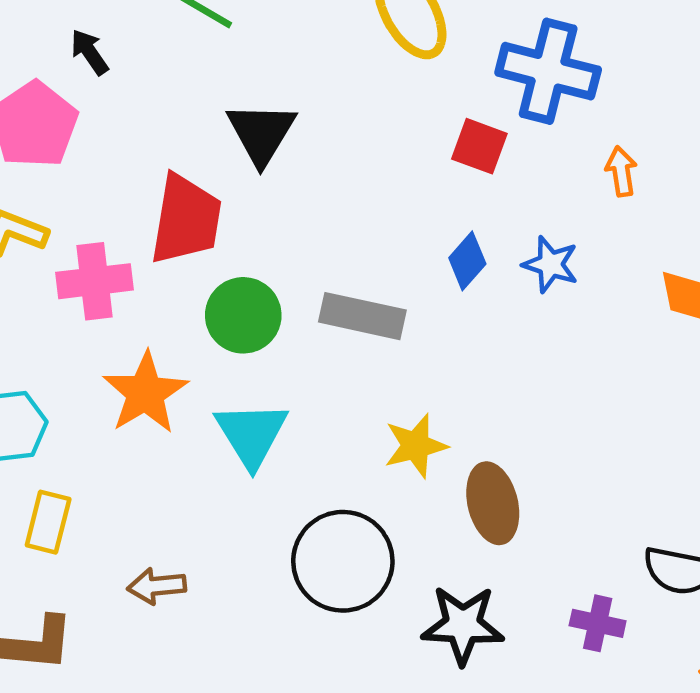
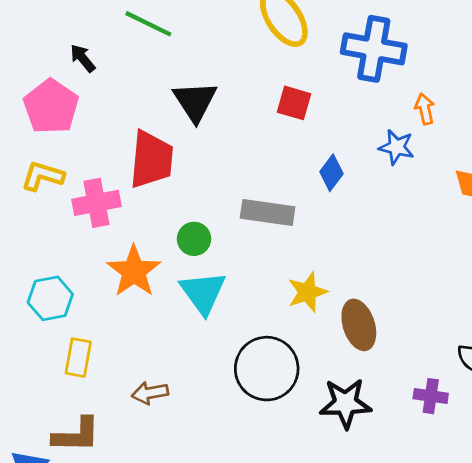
red square: (479, 146) -> (294, 103), moved
blue star: (550, 264) -> (397, 147), moved
green circle: (243, 315) -> (194, 239), moved, size x0.7

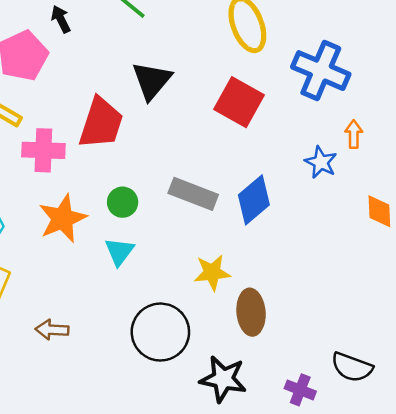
red square: (294, 103) -> (239, 102), size x1.5
blue diamond: (331, 173) -> (254, 200), moved, size x1.5
cyan triangle: (203, 292) -> (119, 252), size x0.7

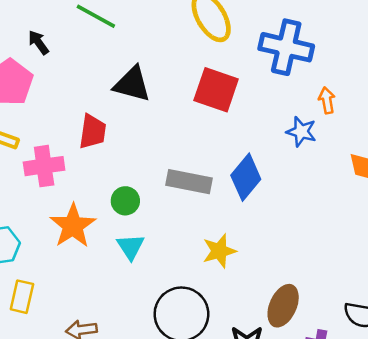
black triangle: (152, 81) -> (132, 84), turned -45
red trapezoid: (101, 123) -> (93, 132), size x0.7
brown ellipse: (251, 312) -> (283, 306), moved, turned 39

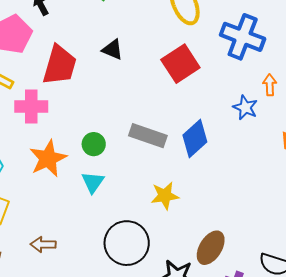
black triangle: (132, 84) -> (113, 50), size x0.7
red square: (216, 90) -> (180, 64), turned 30
red trapezoid: (93, 132) -> (60, 65), moved, size x1.4

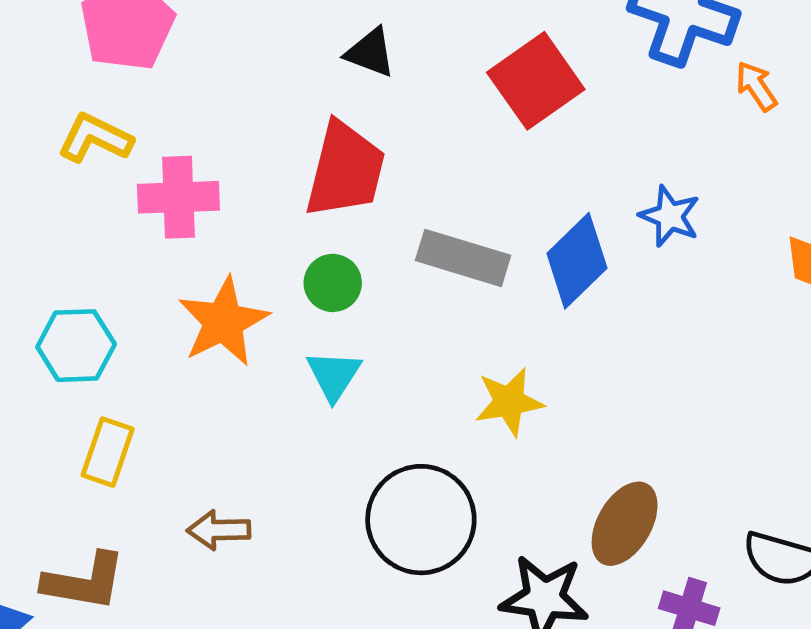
red trapezoid: (60, 65) -> (345, 170), moved
orange arrow: (270, 85) -> (756, 86), moved, turned -30
blue star: (245, 107) -> (670, 216), moved

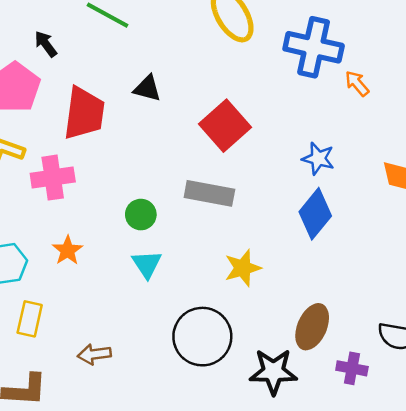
red square: (536, 81) -> (225, 126), moved
red trapezoid: (345, 170) -> (84, 113), moved
blue diamond: (577, 261) -> (315, 214), moved
orange star: (223, 322) -> (68, 250), moved, size x0.6

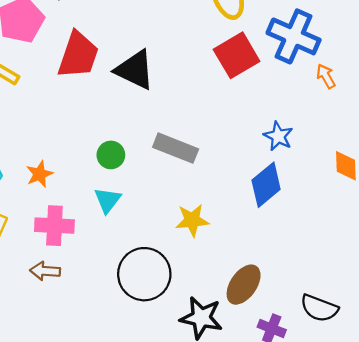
black triangle: (147, 88) -> (135, 70), moved, size x1.6
red square: (225, 126) -> (237, 55), moved
pink cross: (53, 178) -> (54, 226), moved

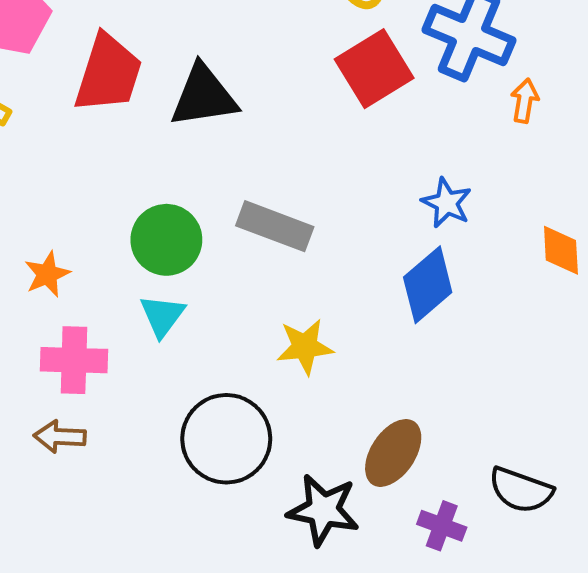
black triangle: (135, 70) -> (204, 96), turned -33
orange arrow: (326, 76) -> (525, 101), turned 40
green circle: (111, 155) -> (166, 240), size x1.5

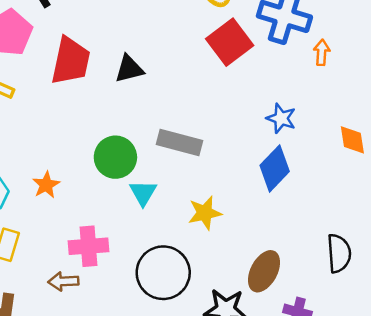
black triangle: (204, 96) -> (129, 69), size x0.7
cyan triangle: (162, 316) -> (143, 193), moved
pink cross: (74, 360) -> (88, 246), moved
black semicircle: (521, 490) -> (339, 253), moved, turned -108

